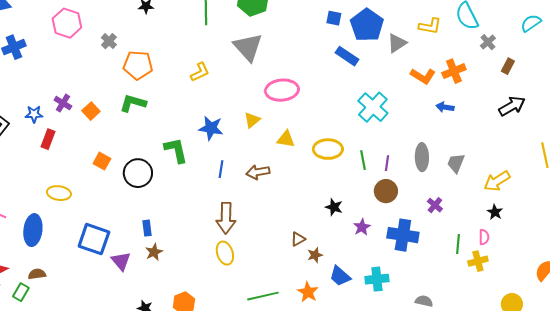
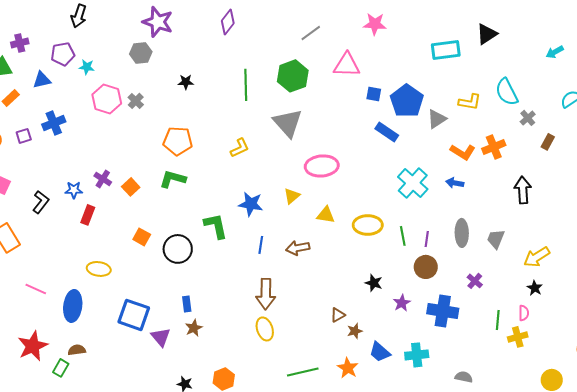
gray cross: (109, 41) -> (136, 101), moved
black arrow: (512, 106) -> (523, 190), moved, turned -64
blue arrow: (445, 107) -> (455, 183), moved

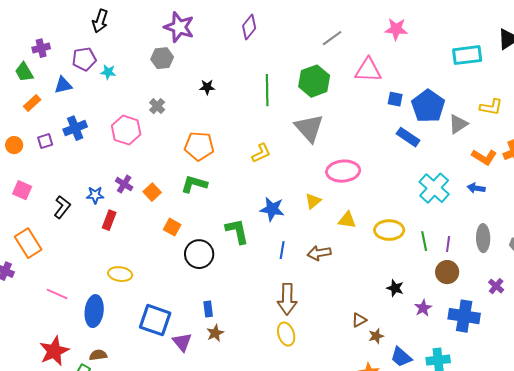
pink hexagon: (107, 99) -> (126, 130), moved
orange square: (142, 237) -> (172, 227), moved

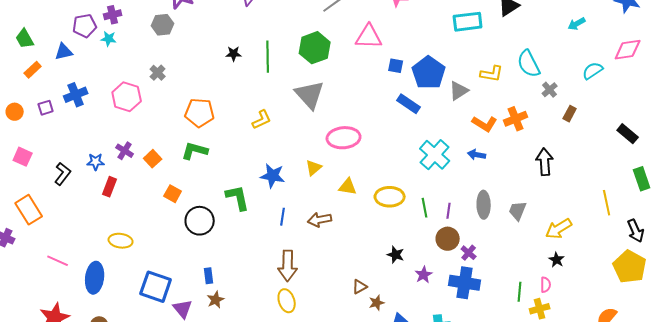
purple cross: (41, 48) -> (113, 15), moved
black star: (207, 87) -> (234, 54), moved
purple cross: (496, 286) -> (469, 253), moved

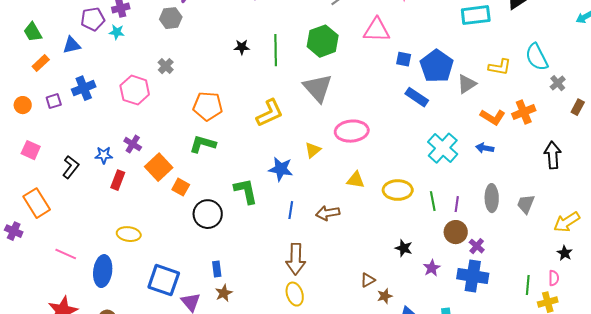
yellow L-shape: (262, 120) -> (270, 113), size x1.4
orange square: (153, 159) -> (159, 167), moved, size x1.5
yellow triangle: (314, 168) -> (313, 150), moved

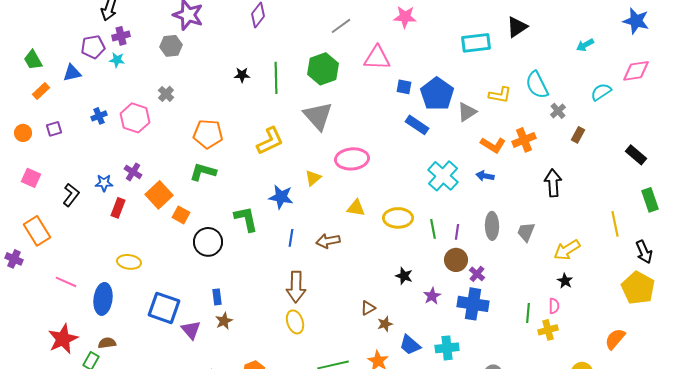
blue cross: (84, 88) -> (99, 116), moved, size x0.7

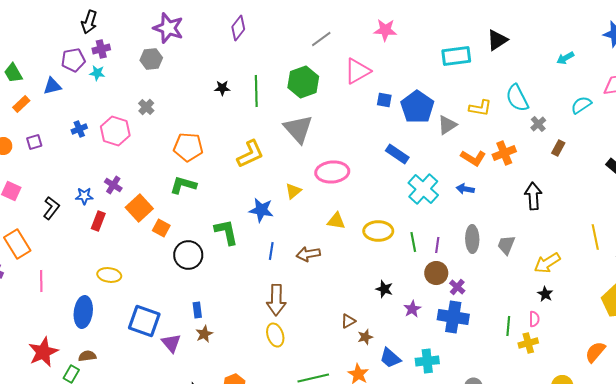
pink triangle: (377, 58) -> (357, 71), turned -32
blue rectangle: (417, 125) -> (397, 154), moved
pink line: (66, 282) -> (41, 281), moved, turned 65

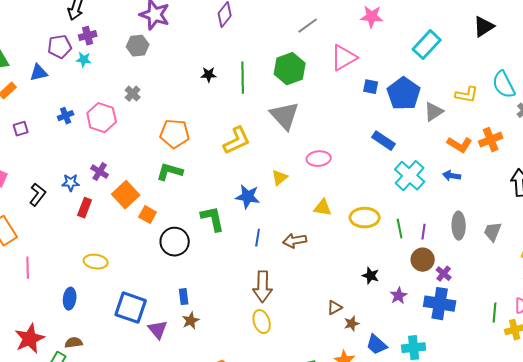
cyan rectangle: (456, 56) -> (427, 45), moved, turned -40
pink ellipse: (332, 172) -> (319, 159), size x0.7
blue ellipse: (83, 312) -> (70, 299), size x0.7

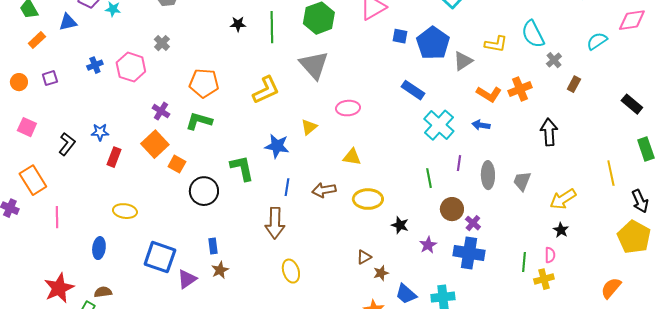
purple cross: (100, 172) -> (161, 111), moved
yellow ellipse: (365, 218) -> (368, 199), moved
purple line: (424, 232) -> (459, 163), moved
brown arrow: (263, 287) -> (275, 223), moved
purple triangle: (158, 330) -> (187, 279), turned 35

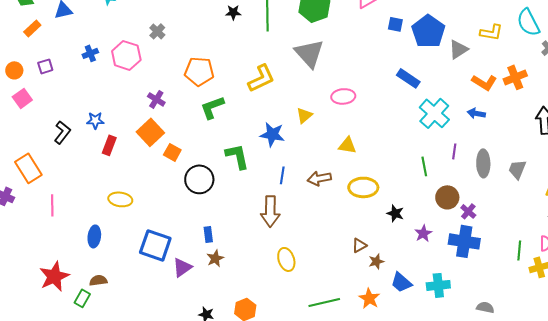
green L-shape: (199, 121) -> (212, 107), moved, turned -36
pink square: (27, 127) -> (22, 98), moved, turned 30

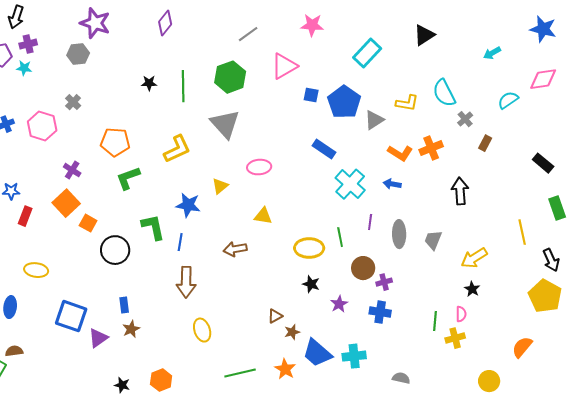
blue line: (282, 175) -> (180, 242), moved
yellow ellipse: (363, 187) -> (309, 248), moved
purple cross: (468, 211) -> (384, 282), turned 35
blue cross: (464, 241) -> (380, 312), size x0.7
blue trapezoid: (401, 282) -> (317, 353), size x1.4

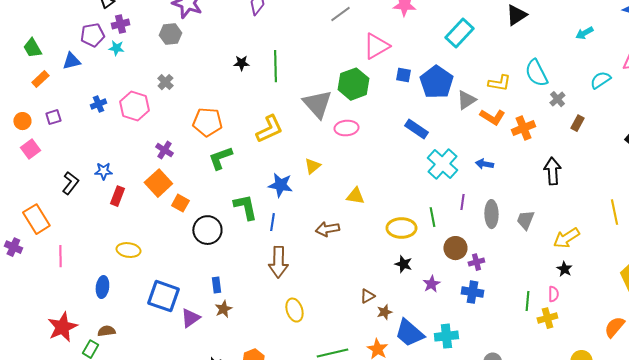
green hexagon: (230, 77) -> (353, 84), moved
orange L-shape: (400, 153) -> (492, 117), moved
pink ellipse: (259, 167) -> (346, 128), moved

